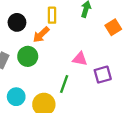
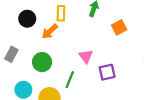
green circle: (28, 56) -> (42, 62), moved
pink triangle: (80, 59) -> (86, 56), turned 40

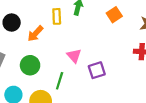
yellow rectangle: (61, 13) -> (57, 16), moved
orange square: (119, 27) -> (114, 15), moved

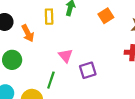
orange arrow: (35, 34) -> (28, 33), turned -72
green circle: (30, 65) -> (12, 60), moved

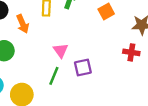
green line: (51, 80) -> (54, 76), moved

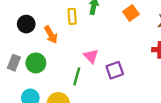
green line: (54, 76) -> (77, 76), moved

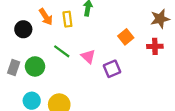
orange square: (131, 13) -> (126, 37), moved
orange arrow: (51, 35) -> (46, 17), moved
green line: (77, 76) -> (62, 51), moved, turned -66

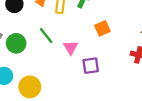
orange square: (126, 37) -> (102, 28), moved

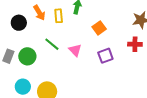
purple square: (91, 66) -> (105, 56), moved

